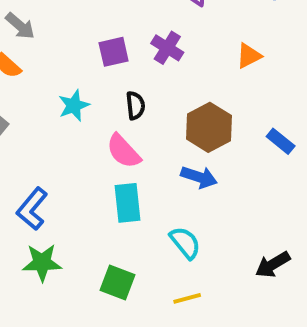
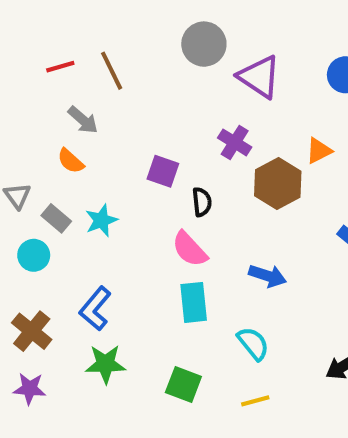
purple square: (114, 52) -> (163, 171), moved, turned 32
cyan star: (74, 105) -> (101, 220), moved
brown hexagon: (209, 127) -> (278, 183), moved

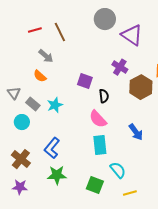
blue arrow: (268, 276) -> (136, 132), turned 36
cyan semicircle: (253, 343) -> (118, 170), moved

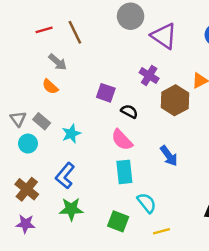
gray triangle: (14, 93) -> (18, 119), moved
black semicircle: (104, 96) -> (129, 111), turned -56
cyan star: (55, 105) -> (71, 134), moved

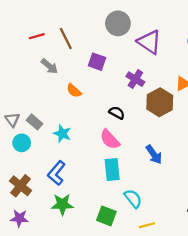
orange semicircle: (50, 87) -> (74, 91), moved
purple square: (106, 93) -> (97, 62), moved
cyan star: (71, 134) -> (62, 134), turned -30

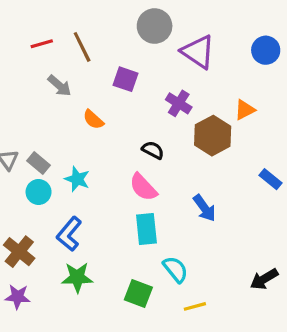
cyan circle: (22, 143) -> (39, 192), moved

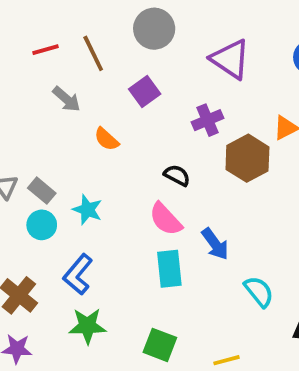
gray circle: (155, 26) -> (154, 29), moved
purple square: (126, 79) -> (145, 92), turned 35
purple cross: (179, 103) -> (207, 120), turned 35
blue arrow: (204, 208) -> (215, 244), moved
cyan semicircle: (175, 269) -> (259, 292), moved

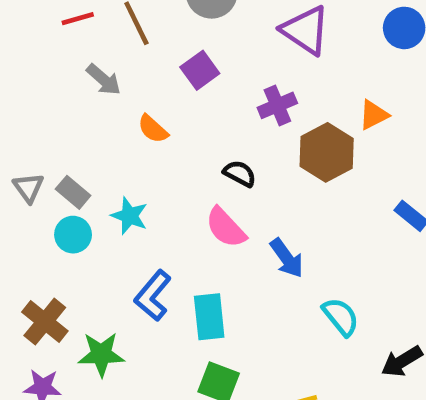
cyan rectangle: (169, 269) -> (209, 317), moved
blue L-shape: (78, 274) -> (153, 296), moved
green star: (87, 326) -> (101, 354), moved

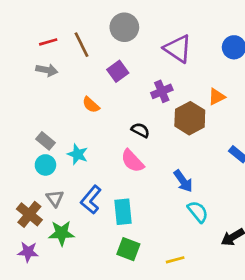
gray arrow: (104, 80) -> (47, 70), moved, turned -30
gray triangle: (28, 188) -> (55, 198), moved
blue arrow: (287, 258) -> (183, 181), moved

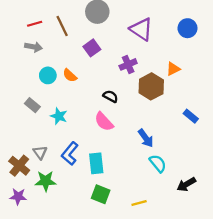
cyan circle: (45, 165) -> (48, 75), moved

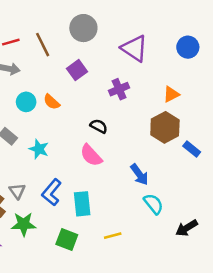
brown hexagon: (151, 86) -> (165, 127), moved
green square: (101, 194) -> (67, 239), moved
yellow line: (139, 203) -> (113, 236), moved

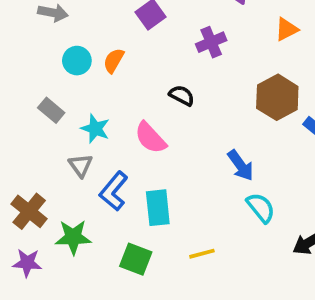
orange triangle: (171, 94) -> (287, 29), moved
orange semicircle: (52, 102) -> (114, 61), turned 78
pink semicircle: (91, 155) -> (150, 138), moved
gray triangle: (17, 191) -> (81, 165), moved

